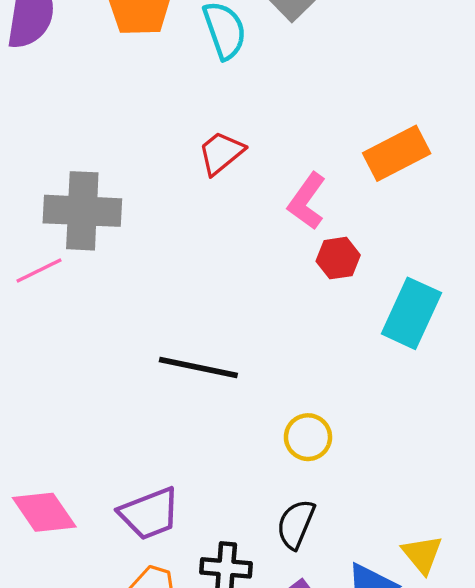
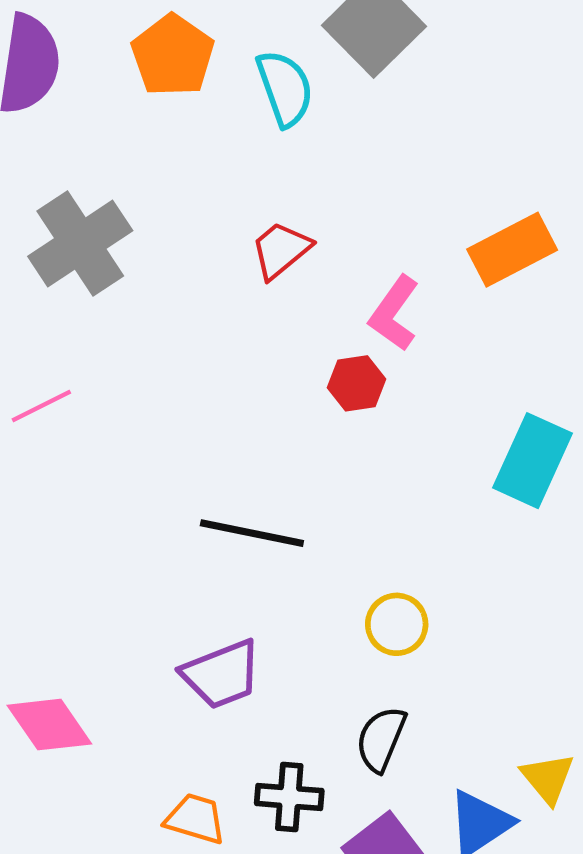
gray cross: (82, 211) -> (80, 244), moved, turned -36
red hexagon: (338, 258) -> (356, 383), moved
purple trapezoid: (149, 514) -> (222, 674), moved

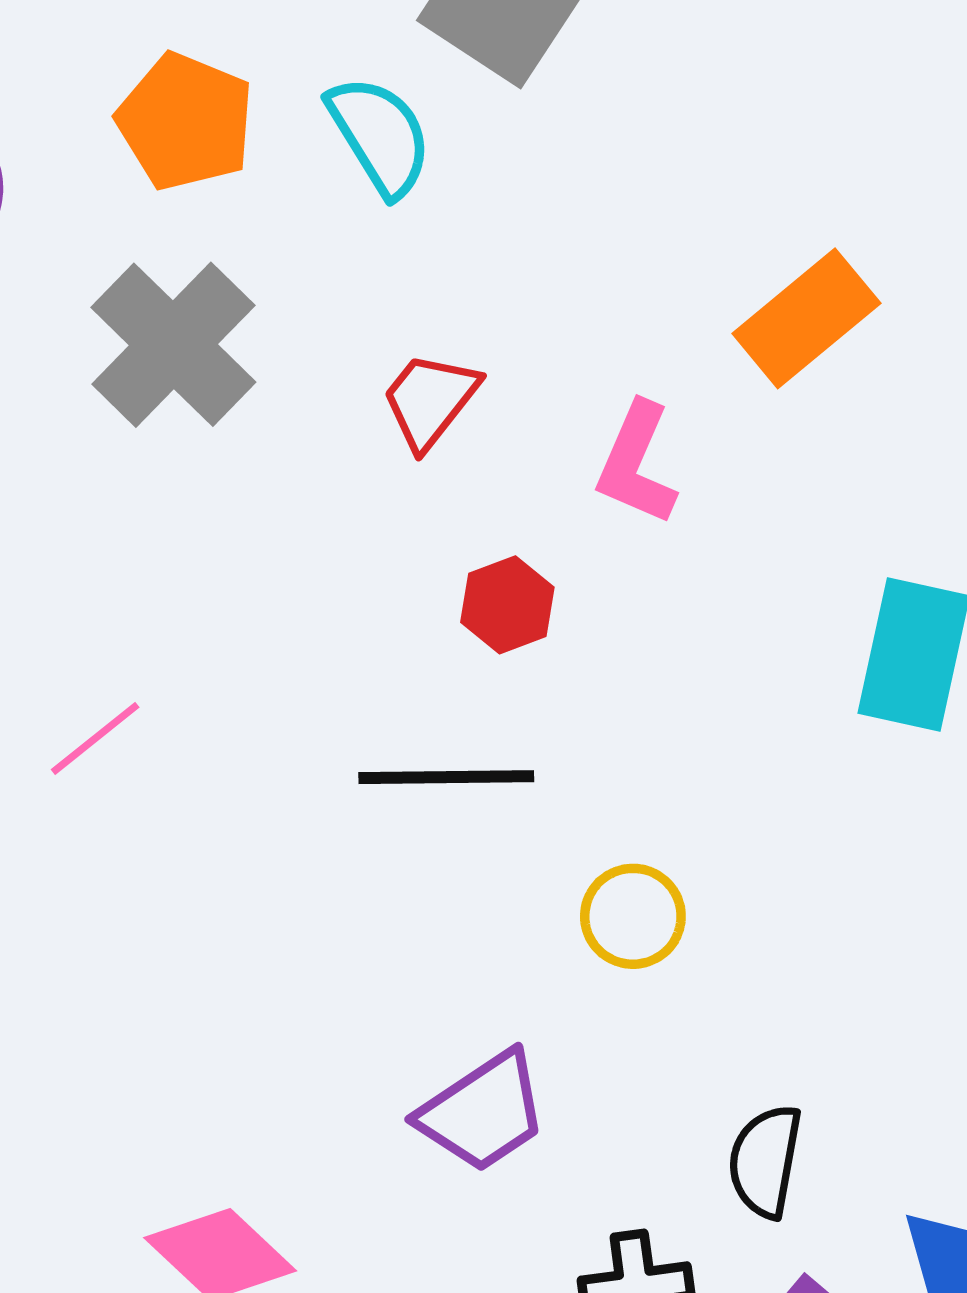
gray cross: (80, 244) -> (173, 345), moved
red hexagon: (356, 383) -> (507, 605), moved
black line: (252, 533) -> (446, 777), moved
yellow circle: (397, 624) -> (633, 916), moved

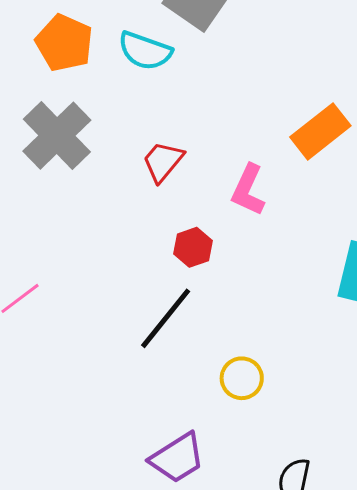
cyan semicircle: (380, 136) -> (145, 51), turned 140
black line: (446, 777) -> (166, 318), turned -52

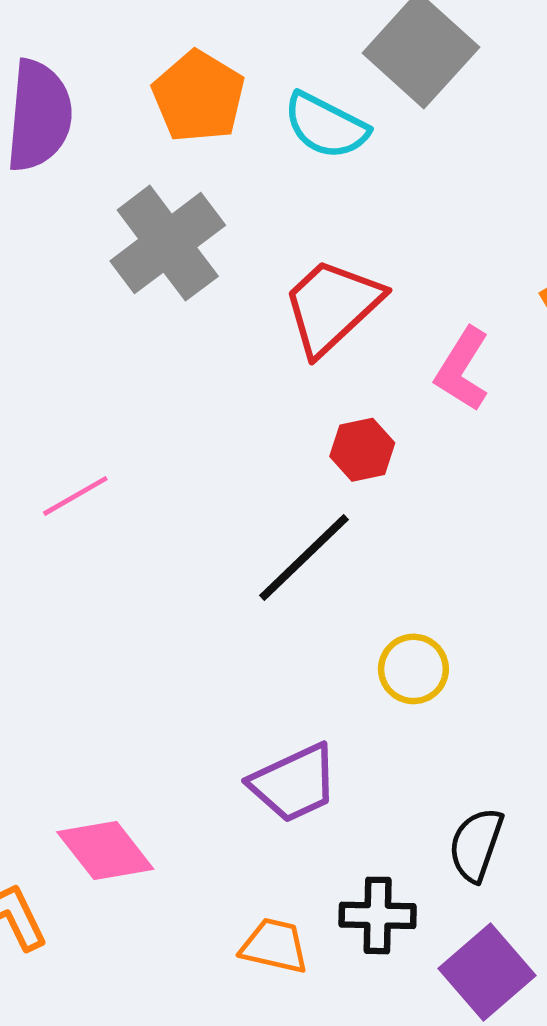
red trapezoid: (163, 161) -> (332, 306), size x1.5

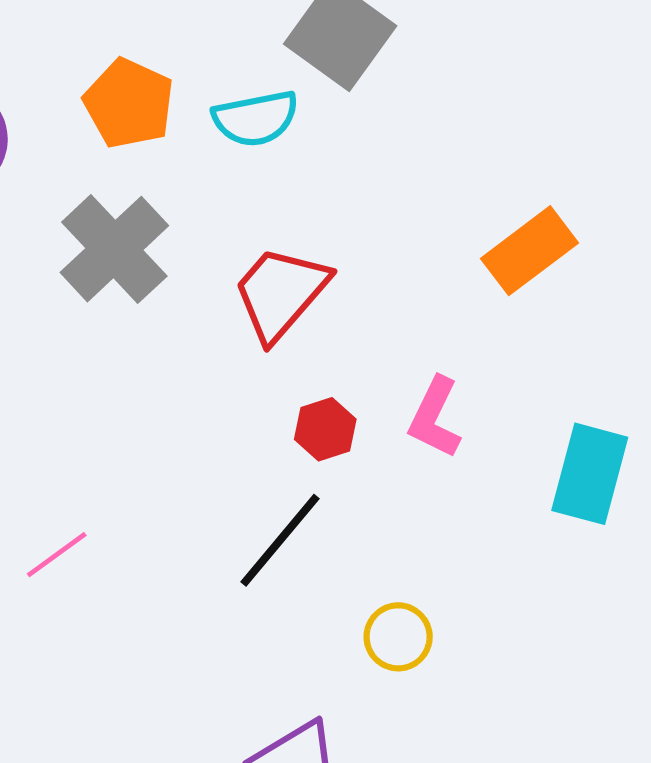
cyan semicircle: (326, 126) -> (256, 118), turned -32
pink L-shape: (462, 369) -> (435, 418), moved
pink line: (75, 496) -> (57, 555), moved

